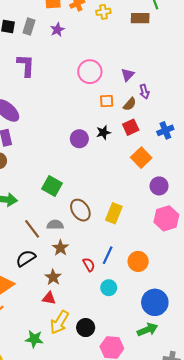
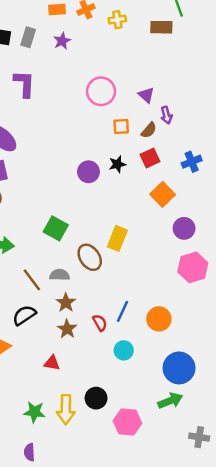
purple triangle: (128, 75) -> (146, 95), turned -32
yellow rectangle: (114, 213) -> (117, 238), moved
brown star: (53, 277) -> (67, 329), moved
yellow arrow: (59, 322) -> (66, 409), moved, turned -30

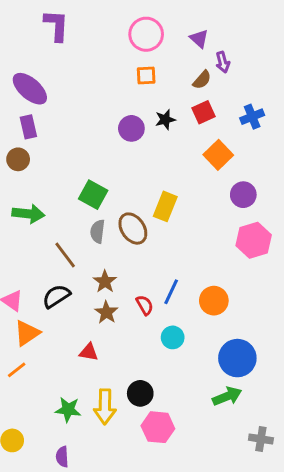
orange square: (121, 127) -> (146, 75), moved
gray semicircle: (60, 275) -> (98, 231), moved, turned -84
pink hexagon: (127, 422) -> (158, 427), moved

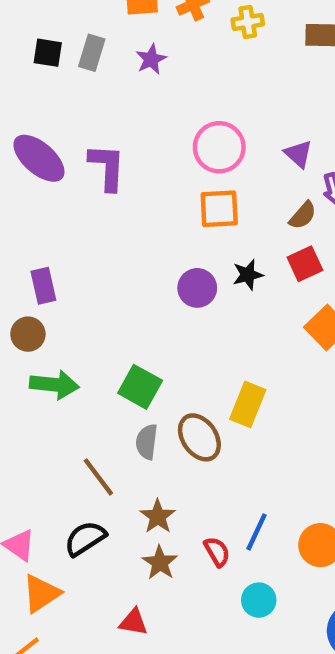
purple L-shape: (56, 25) -> (107, 167), moved
orange square: (146, 75) -> (219, 209), size x1.4
purple ellipse: (30, 89) -> (39, 158), moved
green arrow: (28, 214) -> (54, 385), moved

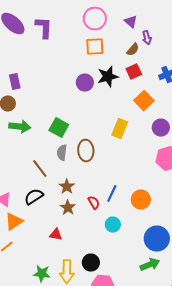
black star: (248, 275) -> (108, 77), size x1.5
yellow rectangle: (248, 404) -> (120, 129), moved
brown ellipse: (199, 437) -> (86, 151), turned 30

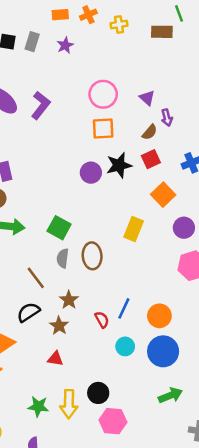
purple L-shape: (44, 28) -> (41, 105), turned 35
brown star: (68, 208) -> (59, 326), moved
blue circle: (157, 239) -> (163, 351), moved

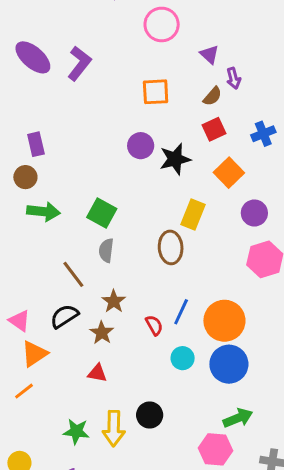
pink circle: (103, 94) -> (162, 24), moved
black star: (119, 165) -> (175, 159), moved
brown ellipse: (92, 256) -> (171, 247), moved
orange circle: (159, 316) -> (224, 321), size x1.4
pink hexagon: (113, 421) -> (215, 449), moved

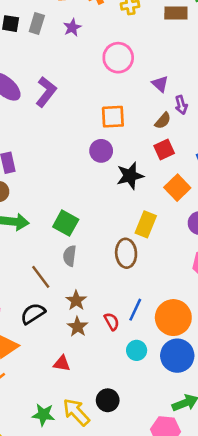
purple circle: (141, 146) -> (101, 151), moved
brown star: (102, 333) -> (77, 327), moved
yellow arrow: (114, 428) -> (76, 412), turned 136

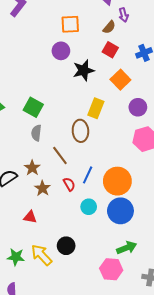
red square: (164, 150) -> (110, 50), turned -35
brown line: (41, 277) -> (60, 155), moved
brown star: (76, 300) -> (32, 168), moved

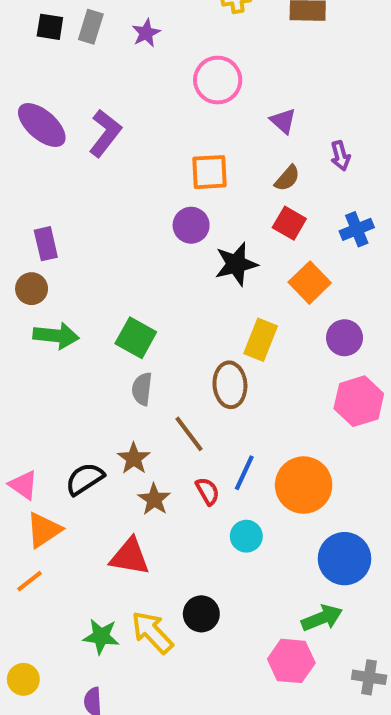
purple arrow: (124, 15) -> (340, 156), moved
blue circle: (120, 211) -> (344, 559), moved
red triangle: (30, 217) -> (130, 557), size x1.5

